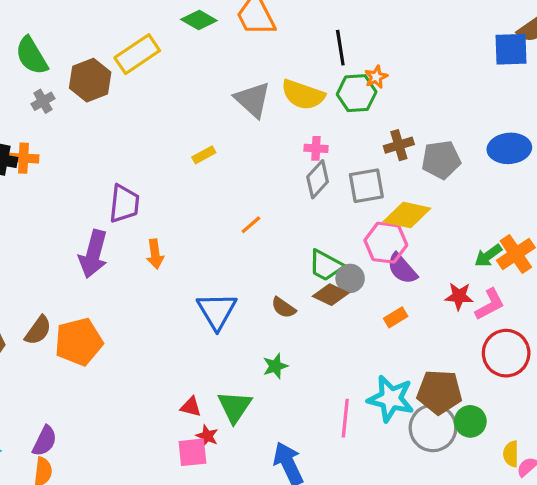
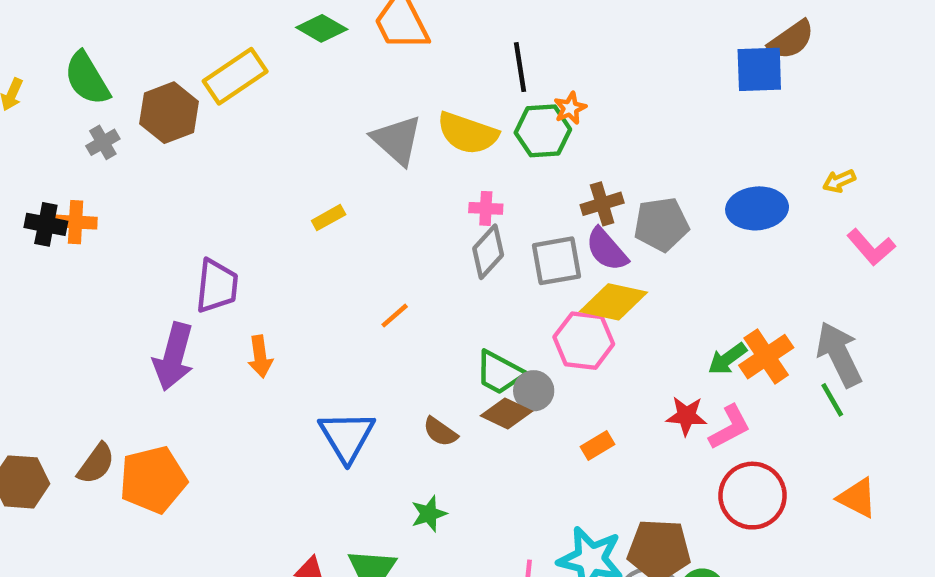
purple semicircle: (402, 269) -> (607, 249), moved

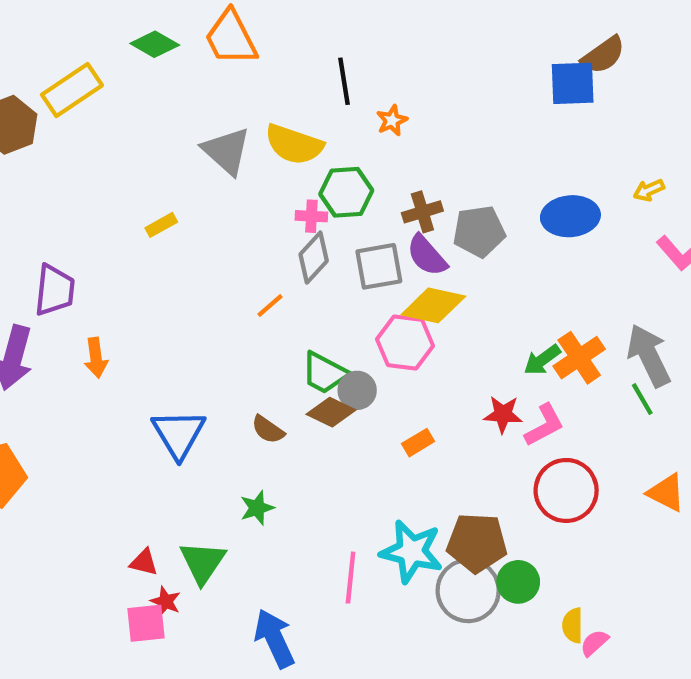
green hexagon: (543, 131) -> (346, 192), moved
orange line: (395, 316) -> (270, 305), moved

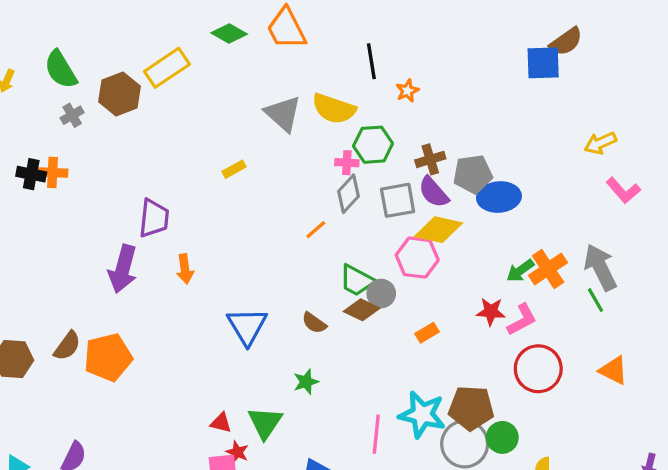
yellow arrow: (649, 190) -> (600, 143), size x1.4
blue ellipse: (570, 216) -> (499, 197), moved

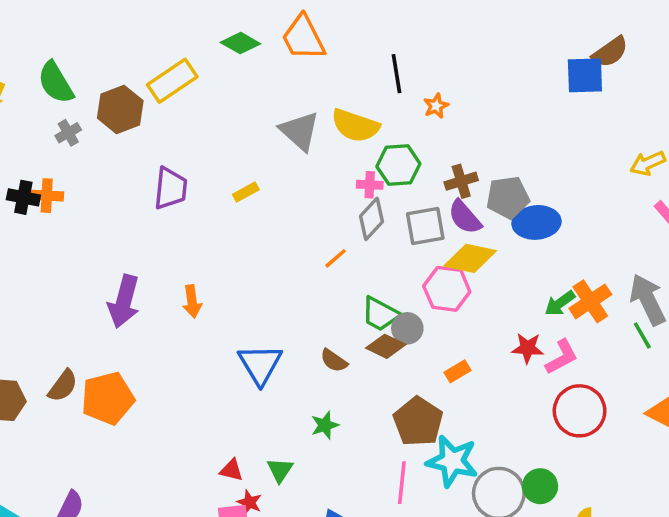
purple trapezoid: (154, 218) -> (171, 188), moved
brown pentagon: (471, 408) -> (418, 422), moved, turned 30
green triangle: (265, 423) -> (280, 470), size x0.7

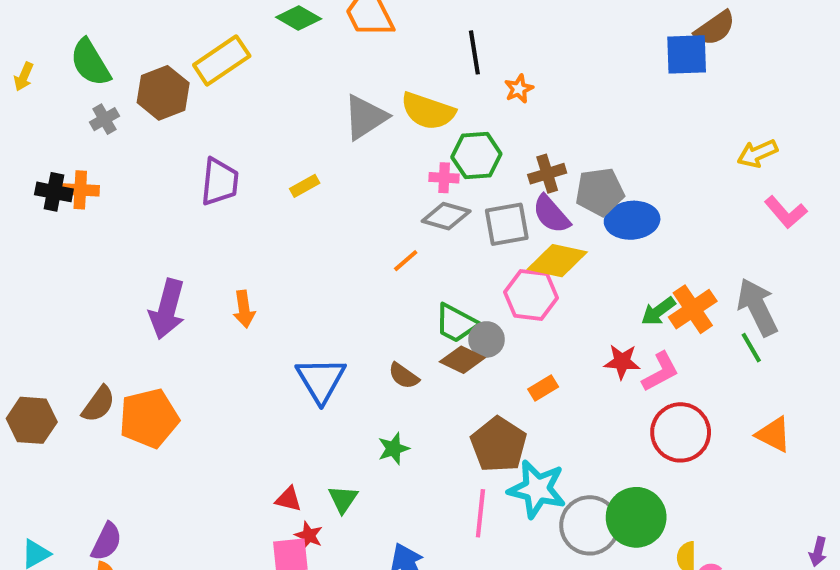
gray triangle: (300, 131) -> (365, 117), turned 45
gray diamond: (371, 219) -> (446, 216), turned 63
green circle: (540, 486) -> (636, 517), size x1.5

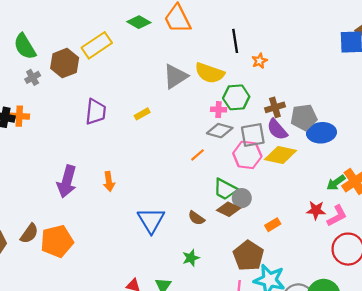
pink hexagon: (531, 295) -> (247, 155), moved

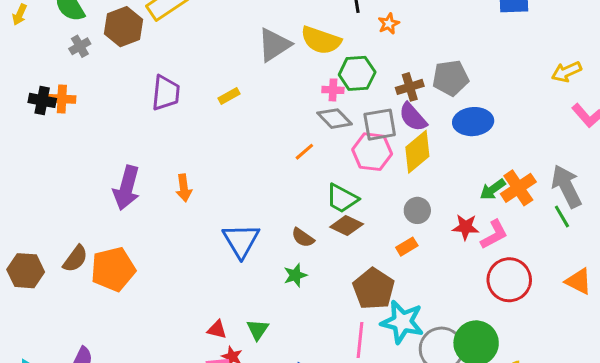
gray pentagon: (304, 117) -> (450, 78), moved
gray diamond: (220, 131) -> (334, 119), turned 30
yellow diamond: (281, 155) -> (417, 152), turned -52
gray circle: (242, 198) -> (417, 210), moved
green star: (191, 258) -> (295, 275), moved

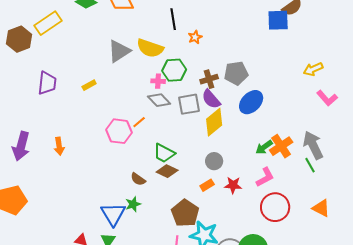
blue ellipse: (473, 122) -> (251, 102), turned -40
pink hexagon: (372, 152) -> (119, 131), moved
red star: (466, 227) -> (233, 185), moved
blue triangle: (241, 241) -> (113, 214), moved

